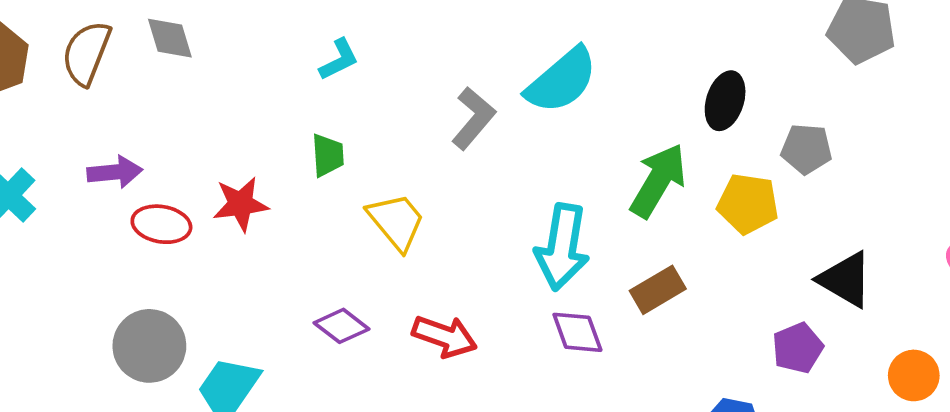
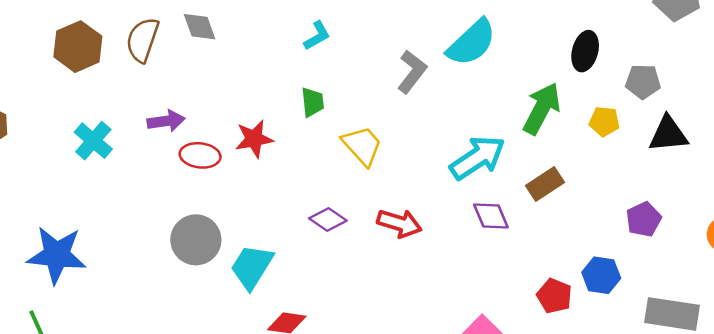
yellow pentagon: (748, 204) -> (604, 121), size x0.7
cyan arrow: (562, 247) -> (478, 158), turned -130
black triangle: (845, 280) -> (668, 134), moved, turned -33

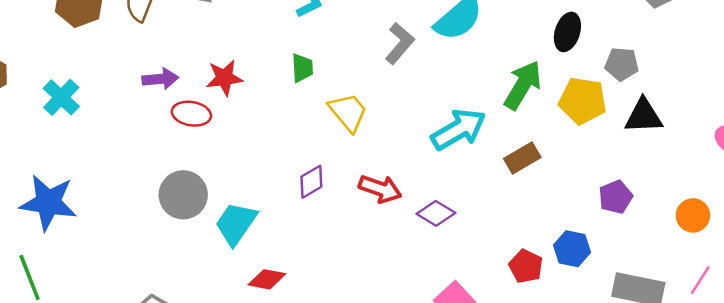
yellow pentagon: (604, 121) -> (583, 101), size x1.6
red star: (254, 139) -> (224, 78), moved
cyan cross: (93, 141) -> (61, 97), moved
purple diamond: (491, 216) -> (436, 213), moved, turned -39
purple diamond: (328, 220) -> (311, 182), turned -68

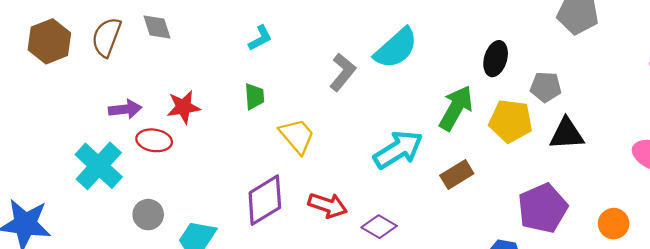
cyan cross: (61, 97) -> (99, 166), moved, size x1.4
purple diamond: (311, 182) -> (265, 200), size x1.6
gray circle: (183, 195) -> (148, 215), size x0.7
purple pentagon: (616, 197) -> (543, 208), size x1.6

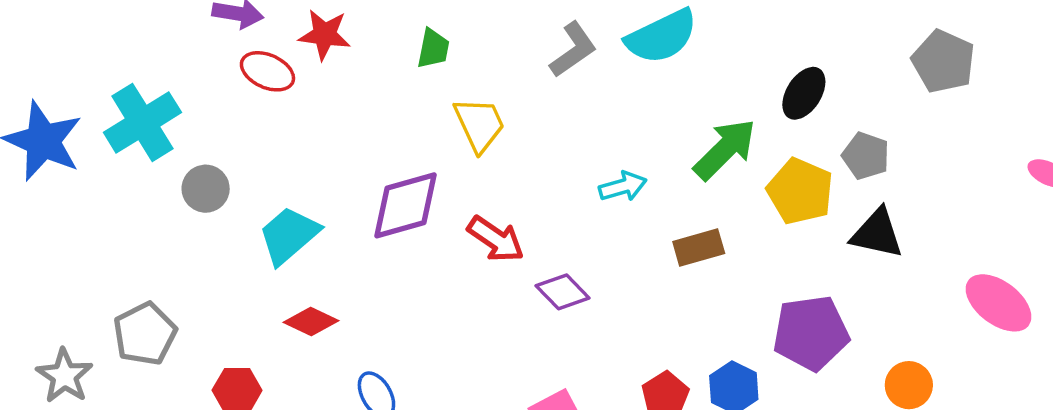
cyan arrow: (398, 150) -> (623, 186), size x0.6
cyan cross: (99, 166) -> (142, 122), moved
gray circle: (148, 215) -> (206, 189), moved

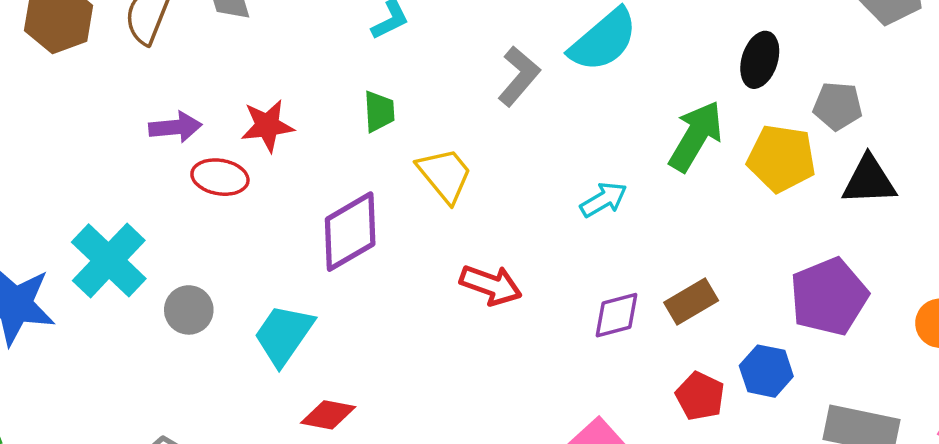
purple diamond: (406, 205) -> (350, 232), moved
brown rectangle: (699, 248) -> (691, 301), moved
purple diamond: (563, 292) -> (616, 315), moved, turned -46

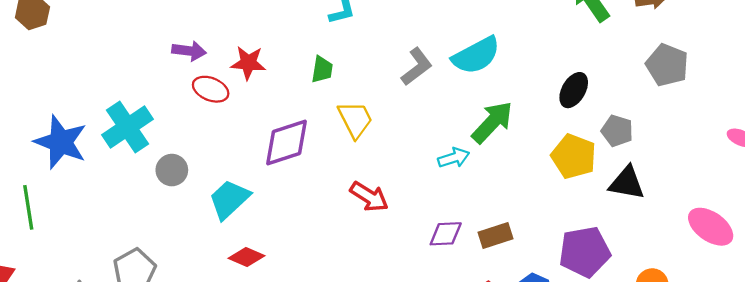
green arrow: (696, 136) -> (492, 122), moved

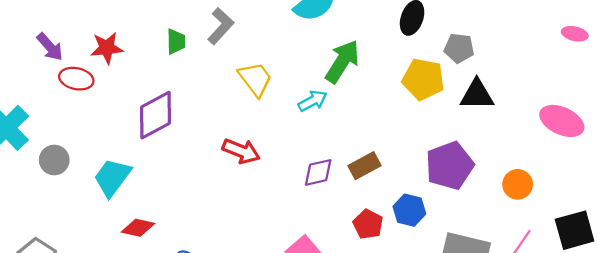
purple arrow: (189, 51) -> (50, 47), turned 52
gray L-shape: (417, 67) -> (221, 26), moved
yellow trapezoid: (355, 119) -> (255, 79), moved

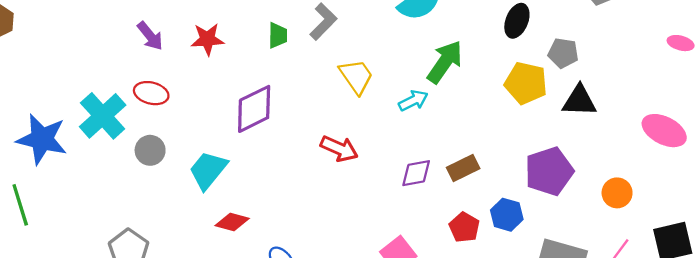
red ellipse: (76, 79) -> (151, 93), moved

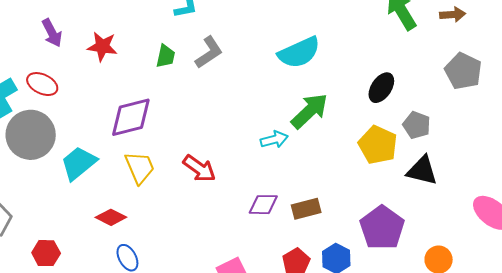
yellow trapezoid: (356, 76) -> (140, 167), moved
gray circle: (150, 150) -> (31, 135), size x1.8
purple pentagon: (549, 171) -> (382, 228), turned -30
red diamond: (232, 222) -> (111, 217), moved

